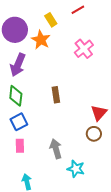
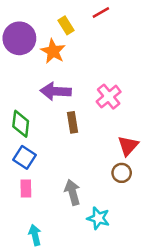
pink cross: (84, 49) -> (109, 97), moved
purple arrow: (18, 65) -> (56, 91), moved, turned 70
blue square: (19, 122) -> (25, 157), turned -30

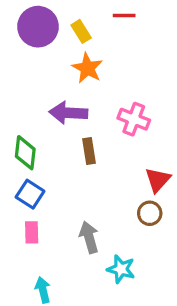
red line: (101, 12) -> (124, 15), turned 30
purple circle: (19, 38) -> (38, 27), moved
orange star: (53, 51) -> (87, 68), moved
pink cross: (109, 97) -> (134, 119), turned -30

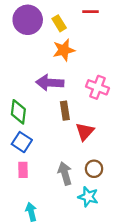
orange star: (87, 68) -> (64, 50), turned 30
red triangle: (158, 180) -> (85, 132), moved
brown circle: (150, 213) -> (94, 169), moved

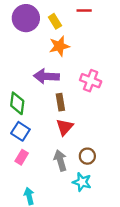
red triangle: (85, 132) -> (65, 127), moved
pink rectangle: (23, 170) -> (22, 157), turned 32

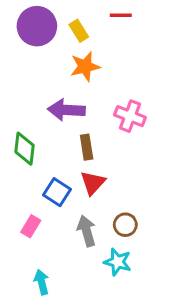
blue square: (20, 131) -> (57, 192), moved

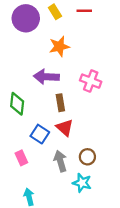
yellow rectangle: (79, 31) -> (55, 12), moved
red triangle: (93, 183) -> (65, 128), turned -30
pink rectangle: (31, 226) -> (21, 158), turned -56

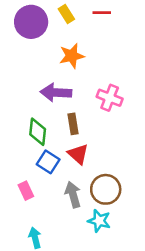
green diamond: (17, 104) -> (38, 132), moved
brown circle: (87, 157) -> (106, 189), size x1.5

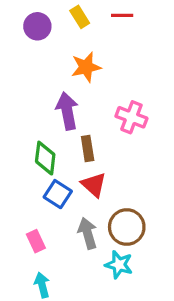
purple circle: (31, 22) -> (37, 26), size x0.7
purple arrow: (56, 93) -> (67, 111), turned 76
pink rectangle: (26, 191) -> (36, 241), moved

